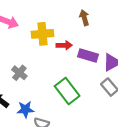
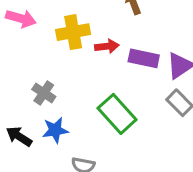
blue star: (25, 109) -> (55, 130), moved

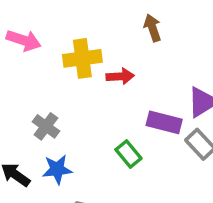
purple rectangle: (144, 58) -> (164, 122), moved
green rectangle: (117, 114) -> (128, 154), size x0.6

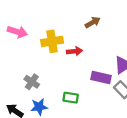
brown arrow: (152, 28) -> (93, 22), turned 80
green rectangle: (128, 154) -> (71, 98), moved, turned -40

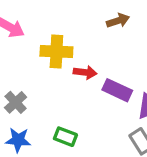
brown arrow: (93, 22) -> (118, 21), moved
purple rectangle: (101, 77) -> (117, 90), moved

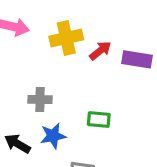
red arrow: (85, 72) -> (100, 51), turned -30
gray cross: (16, 102) -> (40, 100), turned -30

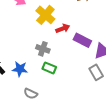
yellow cross: (66, 38) -> (45, 15), turned 36
gray cross: (40, 100) -> (43, 49), moved

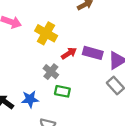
red arrow: (63, 28) -> (69, 53), moved
gray cross: (43, 49) -> (51, 72), turned 32

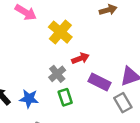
purple rectangle: (93, 53) -> (100, 82), moved
green rectangle: (62, 91) -> (65, 97), turned 49

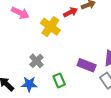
red arrow: (80, 58) -> (71, 12), moved
gray cross: (57, 74) -> (36, 61), moved

